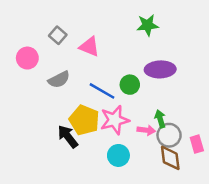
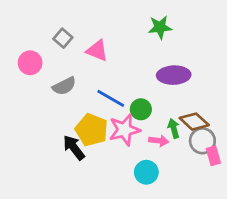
green circle: (130, 85) -> (141, 109), moved
gray circle: (169, 135) -> (202, 141), moved
cyan circle: (118, 155) -> (146, 172), moved
brown diamond: (170, 158) -> (194, 122), moved, turned -40

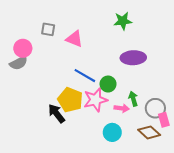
gray square: (63, 38) -> (48, 29), turned -32
gray semicircle: (64, 86) -> (19, 63), moved
brown diamond: (194, 122) -> (149, 132), moved

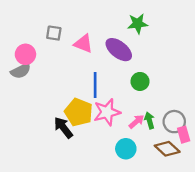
purple ellipse: (133, 58) -> (119, 50), moved, turned 40
blue line: (85, 76) -> (95, 85), turned 60
green circle: (108, 84) -> (140, 81), moved
green arrow: (133, 99) -> (149, 120), moved
pink arrow: (122, 108) -> (136, 122), turned -48

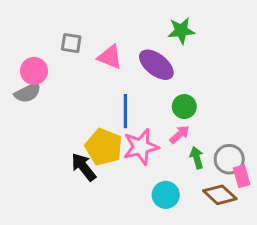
pink arrow: (136, 122) -> (180, 134), moved

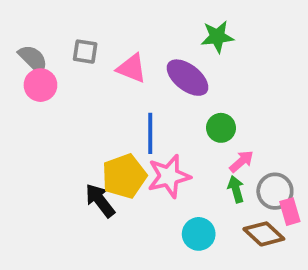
gray semicircle: (28, 93) -> (33, 59), moved, turned -108
pink arrow: (180, 134) -> (241, 161), moved
yellow pentagon: (104, 147) -> (124, 176), turned 30

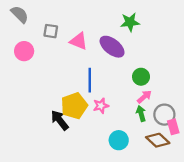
gray semicircle: (33, 59) -> (20, 14), moved
green circle: (221, 128) -> (141, 77), moved
pink star: (169, 176) -> (101, 106), size x0.6

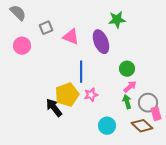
gray square: (51, 31) -> (46, 28), turned -32
purple ellipse: (112, 47) -> (101, 42), turned 30

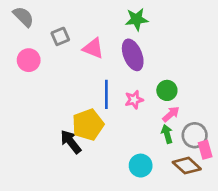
green star: (117, 20) -> (137, 19), moved
pink star: (91, 95) -> (134, 100), moved

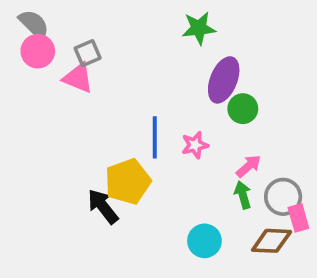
pink triangle: (93, 48) -> (78, 78), moved
purple ellipse: (133, 55) -> (224, 80), moved, turned 44
pink circle: (29, 60) -> (38, 51), moved
green circle: (167, 90) -> (243, 109), moved
brown diamond: (187, 166) -> (272, 241), turned -40

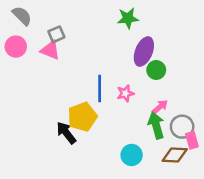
pink circle: (38, 51) -> (16, 47), moved
green arrow: (243, 195) -> (156, 125), size x1.5

